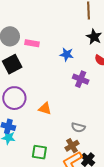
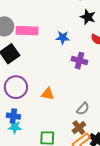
pink rectangle: (32, 43) -> (27, 31), size x1.5
gray semicircle: (78, 127) -> (83, 109), turned -56

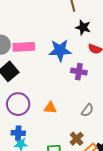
blue star: (63, 38) -> (60, 50), size x1.6
gray semicircle: (83, 109) -> (87, 110), moved
brown cross: (79, 128) -> (77, 139), moved

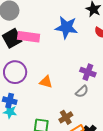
pink rectangle: (24, 47) -> (29, 37), moved
purple cross: (79, 72) -> (88, 72), moved

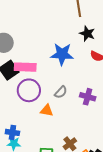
purple circle: (15, 72) -> (29, 90), moved
gray semicircle: (82, 91) -> (61, 92), moved

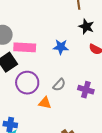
blue star: (62, 54) -> (61, 47), size x0.7
pink rectangle: (25, 67) -> (25, 47), moved

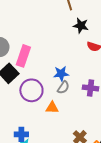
pink rectangle: (25, 47) -> (23, 56), turned -65
blue star: (61, 47) -> (61, 74), moved

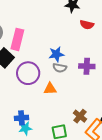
gray semicircle: (63, 87) -> (60, 68), turned 72

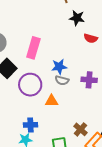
pink rectangle: (17, 39) -> (33, 48), moved
blue cross: (21, 118) -> (30, 125), moved

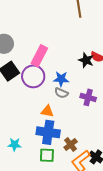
black star: (77, 18) -> (86, 60), moved
purple circle: (30, 85) -> (33, 76), moved
blue cross: (30, 125) -> (48, 132), moved, size x1.6

